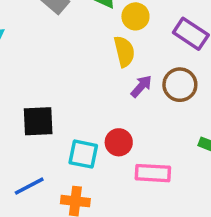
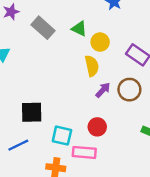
red circle: (119, 142) -> (97, 127), moved
pink rectangle: (153, 173) -> (84, 152), moved
blue line: (29, 186) -> (18, 145), moved

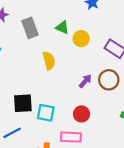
gray rectangle: (43, 28) -> (30, 28), turned 30
yellow semicircle: (92, 66) -> (49, 61), moved
cyan square: (62, 136) -> (46, 113), moved

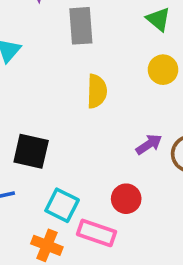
green triangle: (62, 27) -> (158, 19), moved
cyan square: (46, 113) -> (62, 205), moved

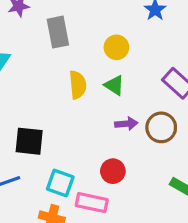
green triangle: (158, 19) -> (114, 85), moved
yellow circle: (163, 70) -> (116, 47), moved
purple arrow: (149, 144) -> (126, 124), turned 35

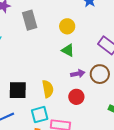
yellow semicircle: (78, 85) -> (48, 89), moved
red circle: (113, 171) -> (76, 97), moved
cyan square: (60, 183) -> (40, 115), turned -30

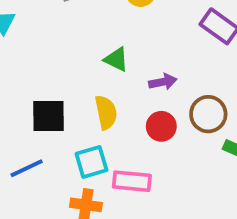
green triangle: (68, 50) -> (116, 59), moved
brown circle: (100, 74) -> (208, 114), moved

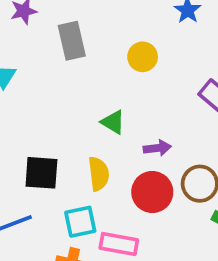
red circle: (161, 126) -> (152, 192), size x1.4

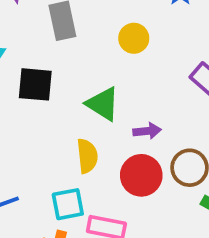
green triangle: (113, 122) -> (103, 104), size x1.4
black square: (41, 173) -> (35, 84), moved

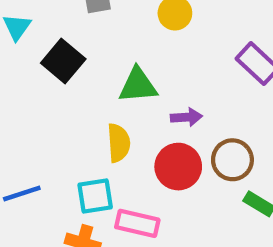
black square: (35, 84) -> (63, 61), turned 33
green triangle: (103, 104) -> (138, 85), turned -39

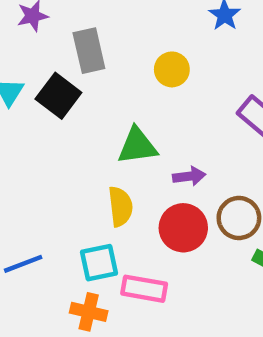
black square: (63, 61) -> (58, 96), moved

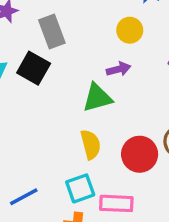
yellow circle: (172, 69) -> (130, 30), moved
purple arrow: (189, 176) -> (119, 69), moved

